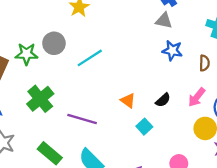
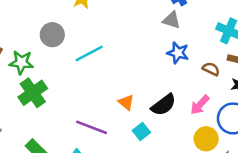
green star: (26, 54) -> (21, 62), moved
brown semicircle: (204, 63) -> (211, 69), turned -70
black semicircle: (163, 100) -> (164, 105), size x1.5
purple line: (82, 119) -> (92, 127), moved

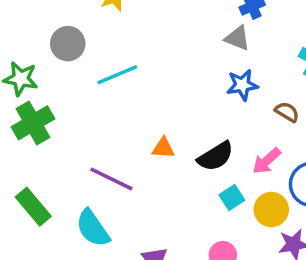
blue star: (178, 53) -> (242, 85), turned -30
orange triangle: (126, 102) -> (163, 148), turned -42
cyan square: (141, 132) -> (232, 197), moved

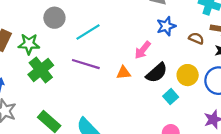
pink arrow: (267, 161) -> (143, 50), moved
purple line: (111, 179) -> (86, 64), moved
yellow circle: (271, 210) -> (188, 75), moved

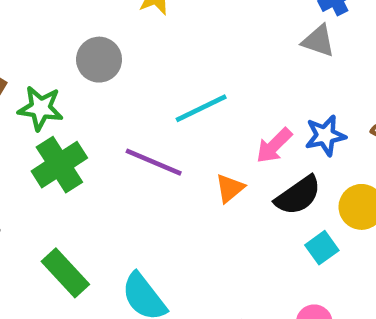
blue star: (166, 26) -> (325, 135), moved
cyan line: (88, 32) -> (201, 108), moved
orange triangle: (124, 73) -> (230, 188), turned -40

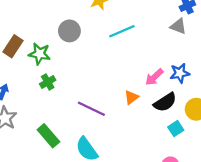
cyan line: (201, 108) -> (122, 31), moved
purple line: (154, 162) -> (91, 109), moved
green cross: (59, 165) -> (48, 82), size x0.6

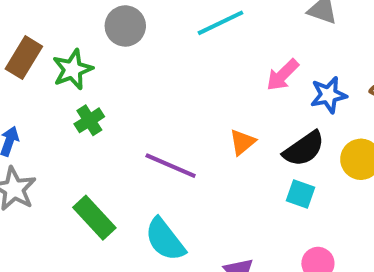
green star: (39, 54) -> (72, 69), turned -30
pink arrow: (154, 77) -> (283, 75), moved
cyan square: (176, 129) -> (300, 194), moved, turned -35

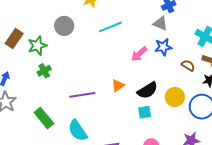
blue star: (329, 95) -> (163, 47), moved
purple line: (171, 166) -> (82, 95), turned -35
cyan square: (300, 194) -> (145, 112), turned -32

